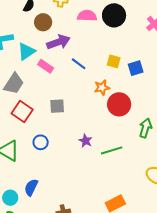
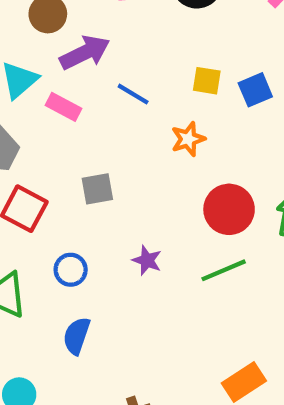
red circle: (119, 104) -> (229, 209), moved
purple star: (86, 141) -> (147, 260), moved
blue semicircle: (31, 187) -> (77, 336), moved

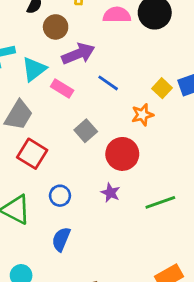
yellow square: (207, 81) -> (162, 88), moved, turned 30
gray square: (97, 189) -> (86, 131), moved, turned -35
red circle: (229, 209) -> (122, 154), moved

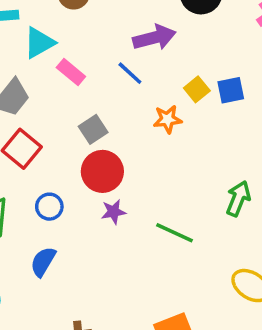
purple arrow: (78, 54) -> (154, 38), moved
red circle: (122, 154) -> (102, 171), moved
purple star: (110, 193) -> (113, 212), turned 30
green line: (160, 202) -> (175, 233), turned 36

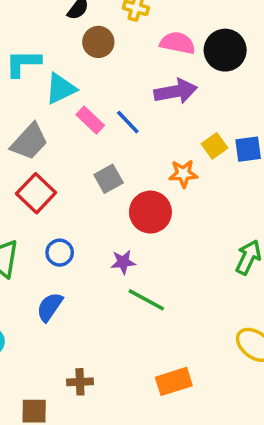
blue line: (130, 73) -> (128, 122), moved
red circle: (102, 171) -> (150, 212), moved
green line: (175, 233) -> (146, 300), moved

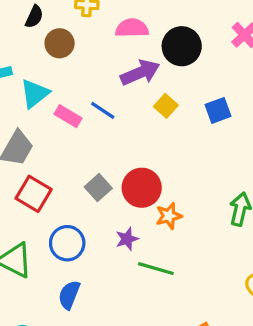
black circle: (225, 50) -> (182, 46), moved
yellow square: (214, 146) -> (166, 106), moved
orange star: (183, 174) -> (169, 216), moved
gray square: (109, 179) -> (98, 188), moved
blue circle: (60, 253) -> (67, 243), size x1.4

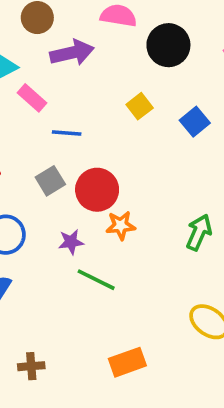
purple arrow: (140, 73) -> (72, 53), moved
blue line: (103, 110) -> (67, 133), moved, turned -40
blue square: (218, 110) -> (195, 122), turned -30

